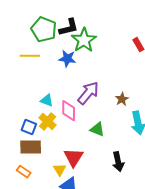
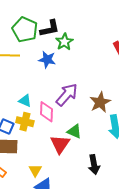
green star: (84, 40) -> (64, 42), size x0.7
brown star: (122, 99) -> (100, 102), size x1.5
yellow cross: (48, 121) -> (25, 122), turned -30
red triangle: (74, 157) -> (60, 144), moved

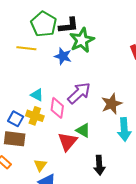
green star: (64, 42) -> (82, 40), size x1.4

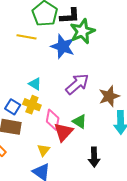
blue star: (63, 56) -> (63, 46), size x1.4
pink diamond: (57, 108) -> (53, 120), moved
yellow triangle: (40, 165) -> (44, 150), moved

